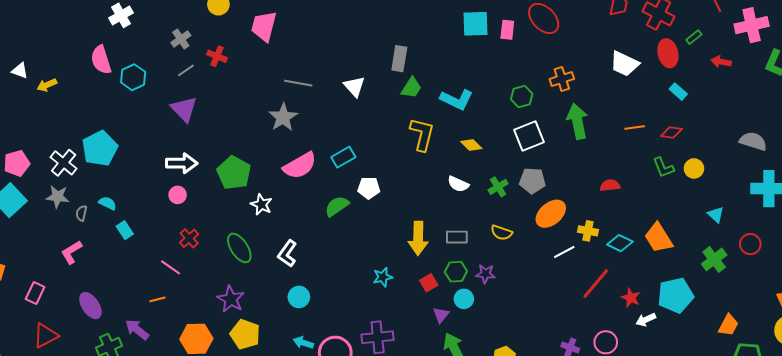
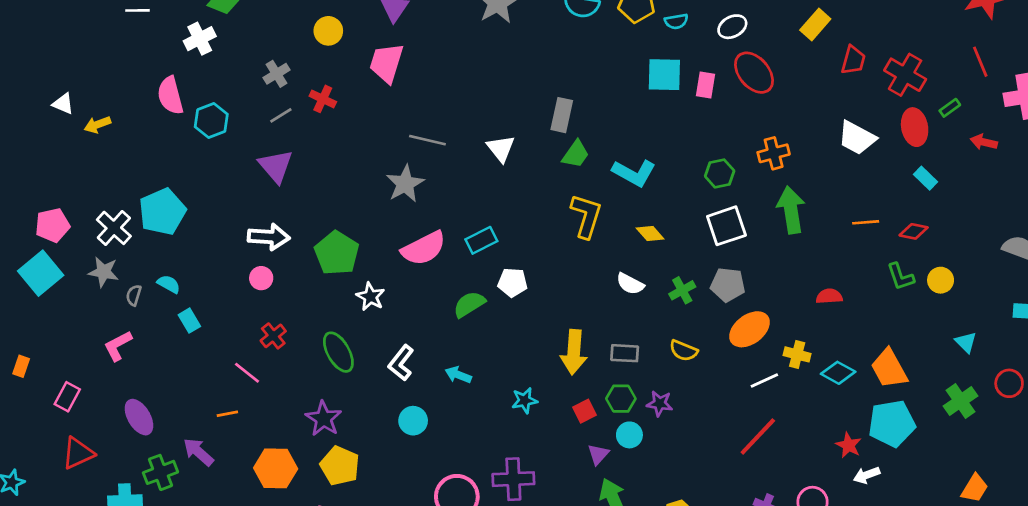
red line: (596, 284) -> (758, 436), moved
cyan pentagon: (676, 295) -> (892, 423), moved
cyan arrow: (303, 343) -> (458, 375), moved

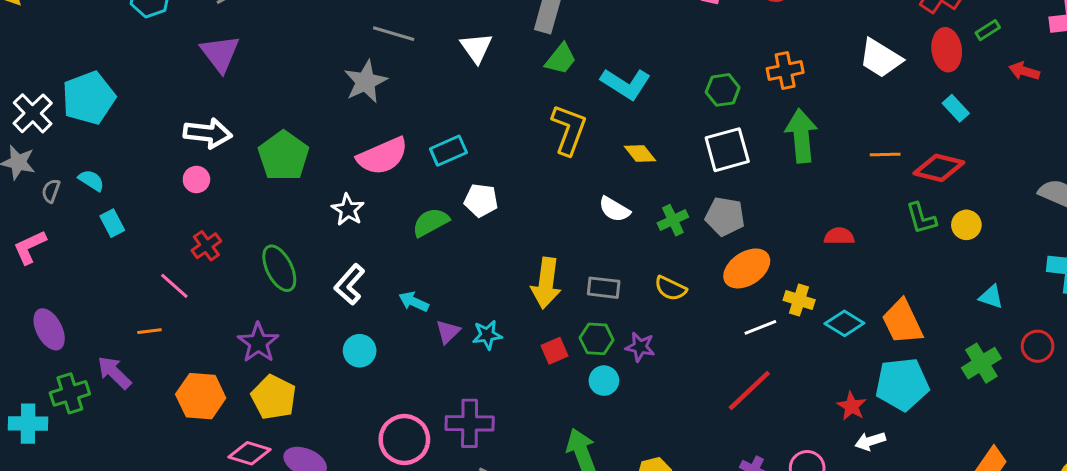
red diamond: (914, 231) -> (939, 168), size x1.5
white star: (370, 297) -> (348, 210), moved
cyan triangle: (966, 342) -> (991, 297), turned -30
purple triangle: (598, 454) -> (448, 332), moved

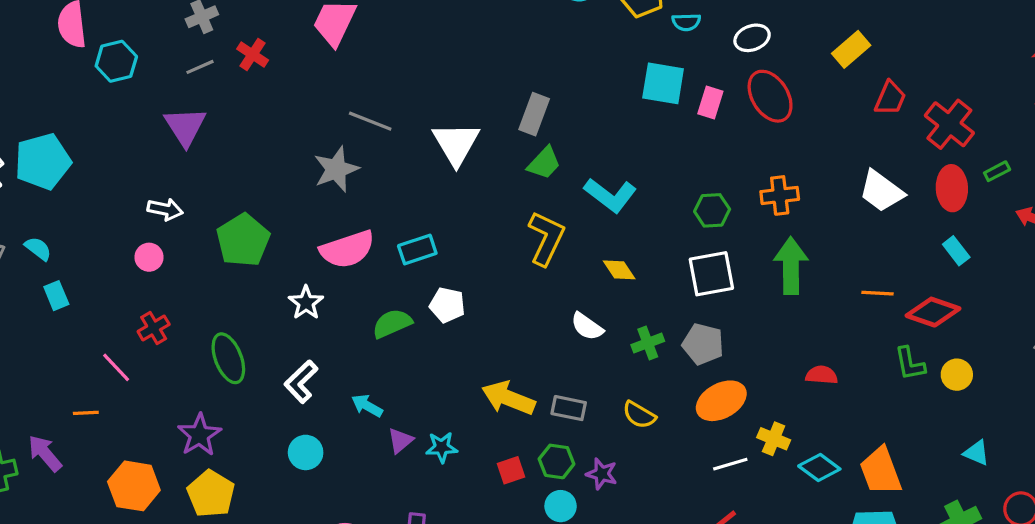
white triangle: (476, 48) -> (456, 144), size x1.4
white arrow: (208, 133) -> (165, 209), size x0.7
yellow arrow: (546, 283) -> (508, 398), turned 99

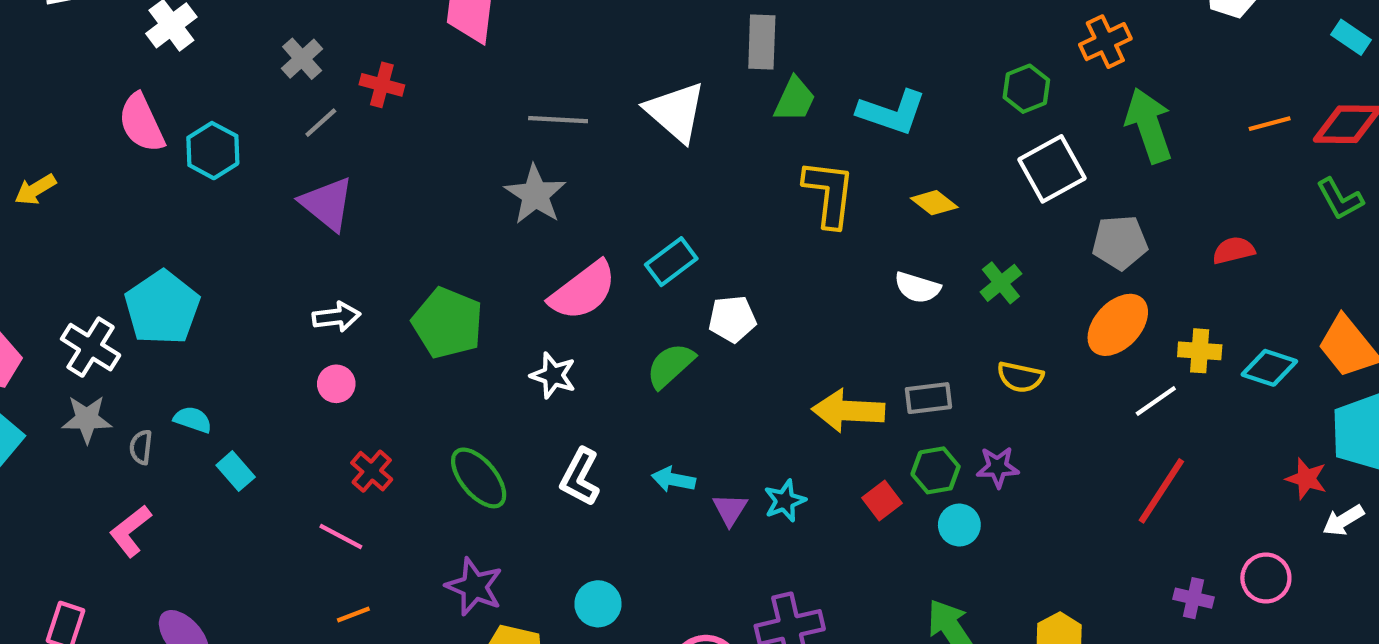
gray pentagon: (703, 344) -> (1120, 242), moved
orange line: (86, 413) -> (353, 615), moved
cyan circle: (306, 452) -> (598, 604), moved

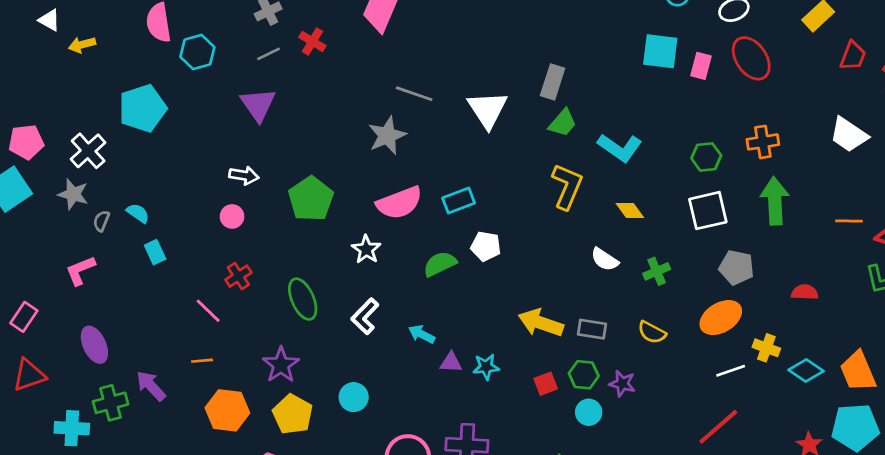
cyan pentagon: (162, 308) -> (143, 108), moved
purple triangle: (730, 509) -> (451, 362), turned 45

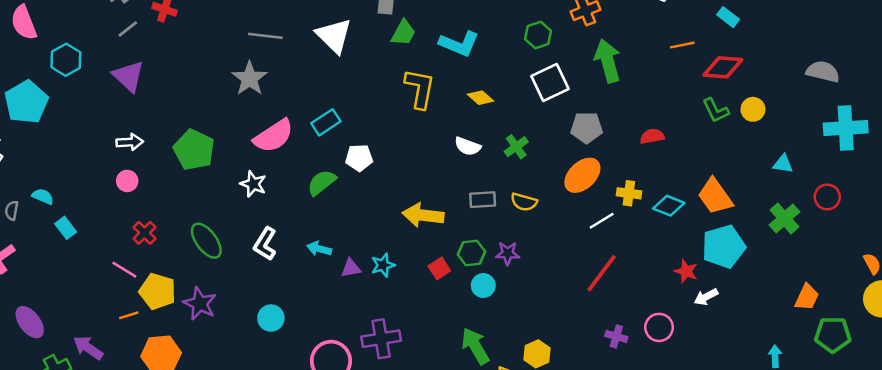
cyan hexagon: (197, 52) -> (66, 60), moved
orange line: (849, 221) -> (682, 45), moved
gray rectangle: (592, 329) -> (483, 200), moved
yellow pentagon: (293, 414) -> (158, 291), moved

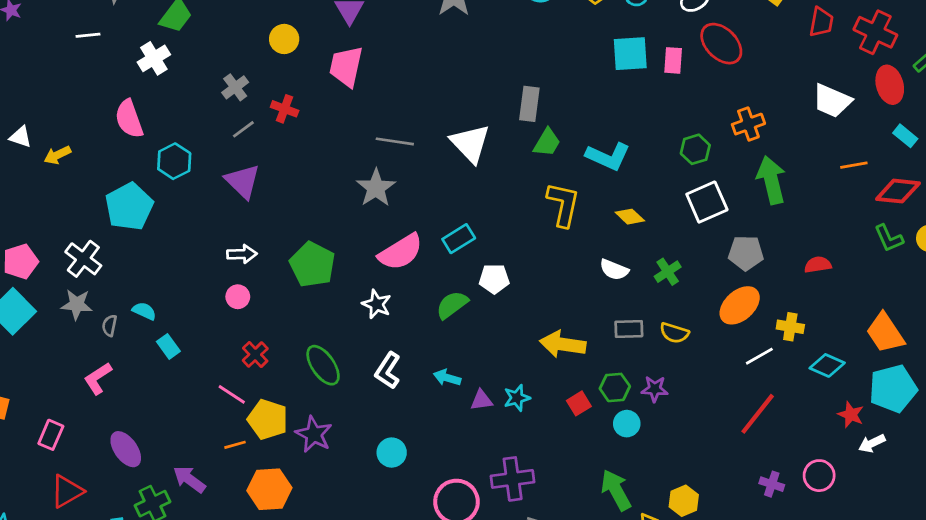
cyan diamond: (669, 206) -> (827, 365), moved

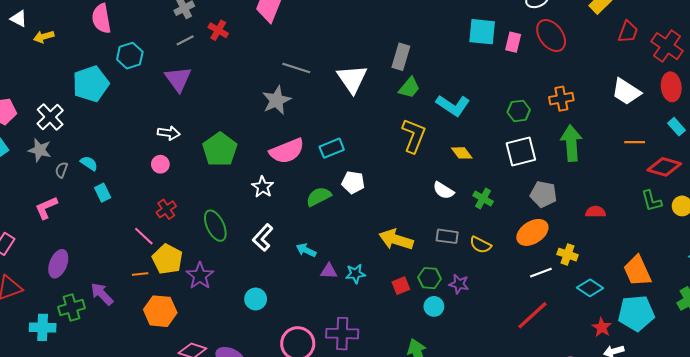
green cross: (668, 272) -> (483, 199), turned -36
purple ellipse: (126, 449) -> (58, 264), turned 48

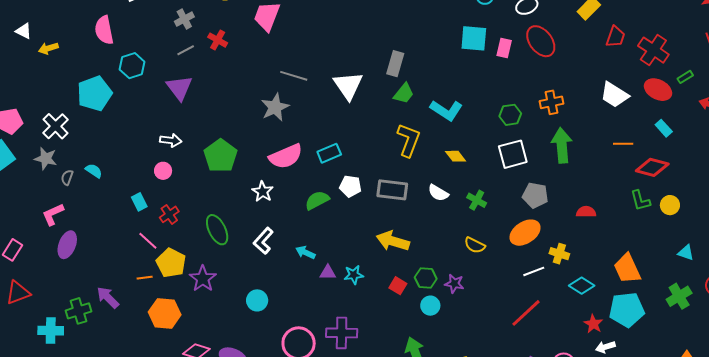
red ellipse: (671, 87) -> (658, 90), turned -56
cyan rectangle: (103, 193) -> (139, 202), moved
gray rectangle: (447, 236) -> (392, 190), moved, size x1.4
purple ellipse: (58, 264) -> (67, 245), moved
red square: (401, 286) -> (398, 286), turned -36

